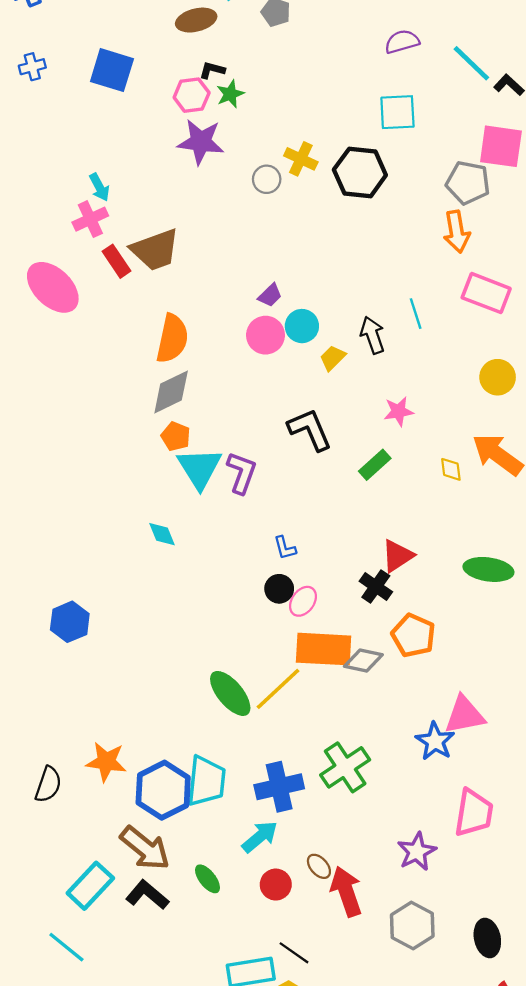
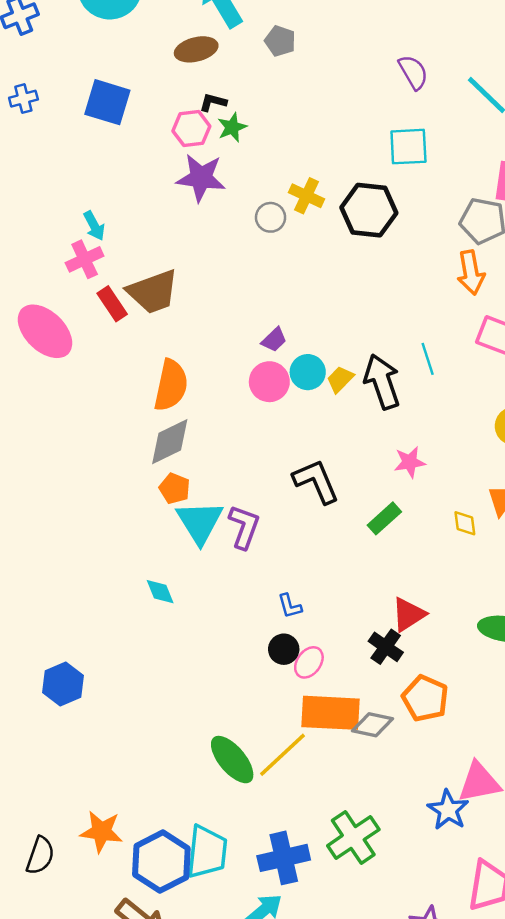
purple semicircle: (402, 42) -> (413, 72), turned 76
black arrow: (372, 335) -> (382, 382), size x1.4
yellow trapezoid: (333, 358) -> (340, 379), moved

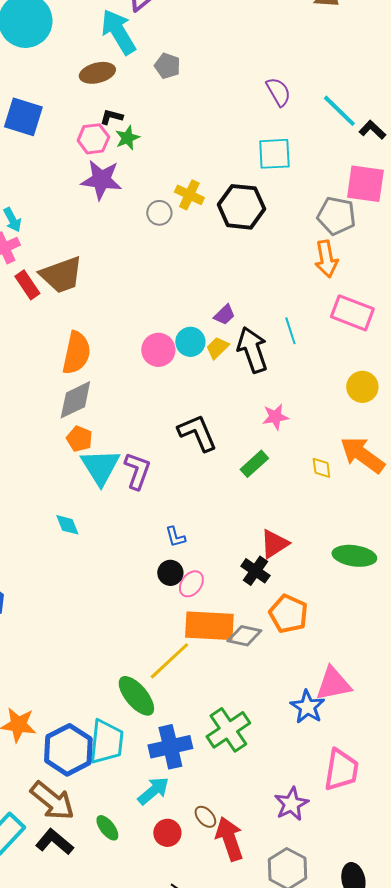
purple trapezoid: (274, 340) -> (224, 315), moved
green ellipse: (232, 760) -> (136, 696), moved

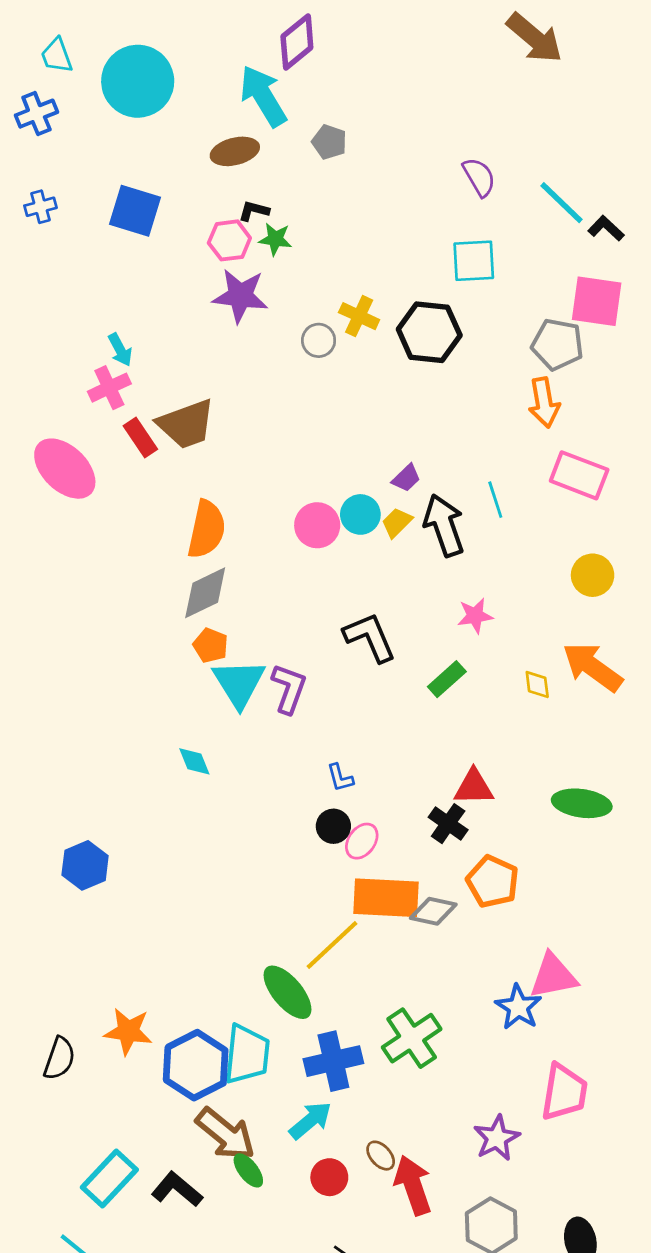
green star: (127, 138) -> (275, 239), turned 30
red triangle: (274, 544) -> (474, 787), turned 32
brown arrow: (52, 801) -> (225, 1134), moved

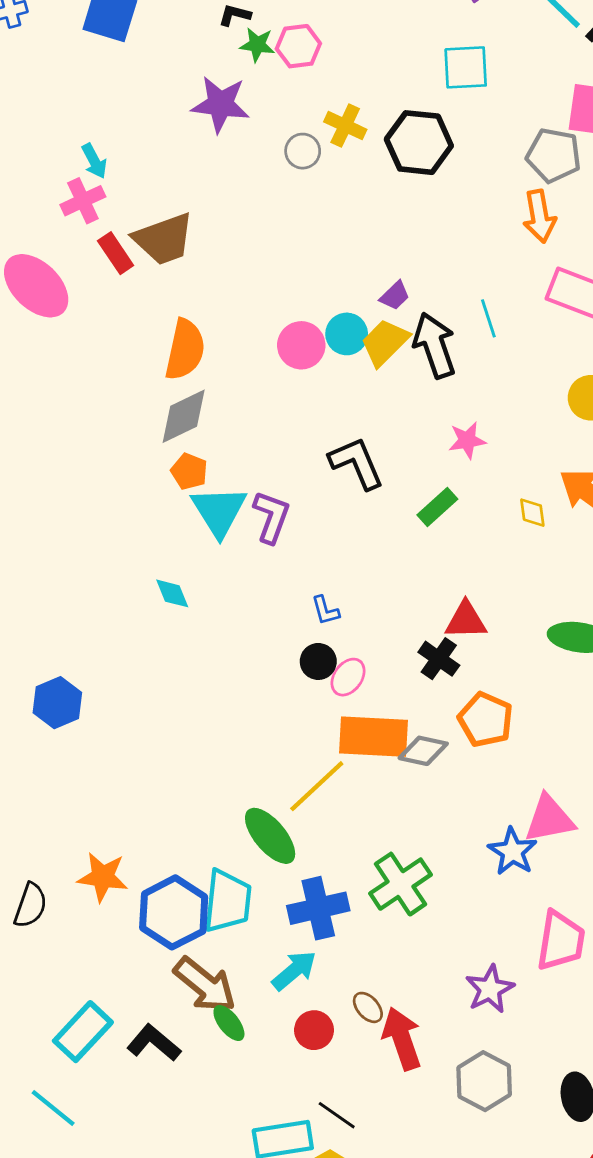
pink hexagon: (229, 240) -> (298, 46), moved
yellow trapezoid: (397, 523) -> (385, 342), size x1.5

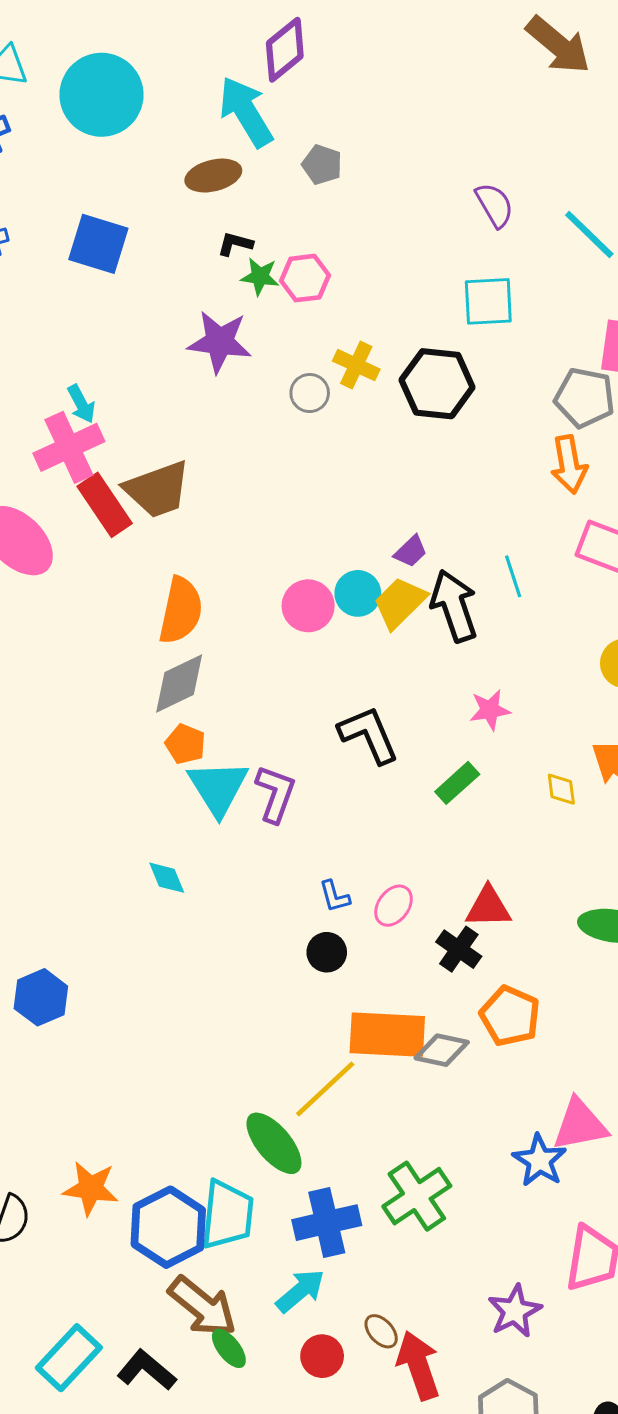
pink cross: (83, 201) -> (69, 447), size x1.4
red rectangle: (116, 253) -> (105, 505), size x1.4
pink ellipse: (348, 677) -> (394, 906), moved

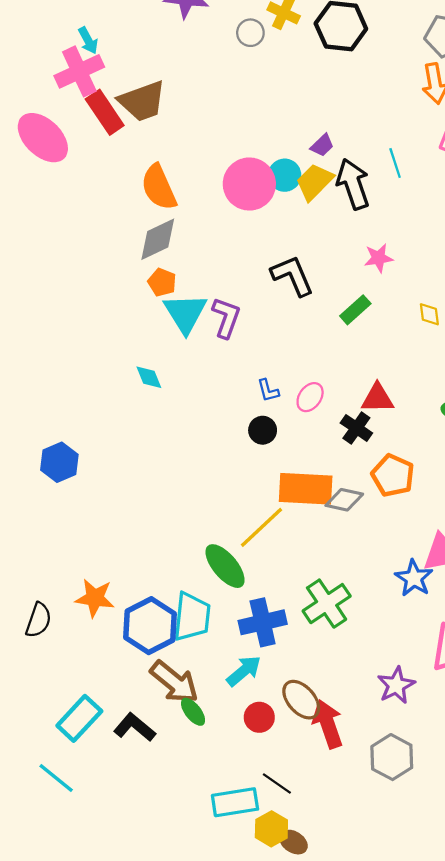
pink circle: (308, 606) -> (249, 184), size x1.4
orange semicircle: (181, 610) -> (159, 187), turned 144
brown ellipse: (381, 1331) -> (301, 700), size x1.6

